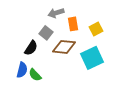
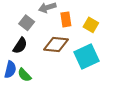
yellow square: (96, 29) -> (91, 25), turned -32
gray square: (46, 33) -> (27, 23), moved

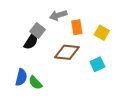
black semicircle: (20, 46) -> (31, 41), moved
cyan square: (87, 56) -> (97, 64), size x0.6

